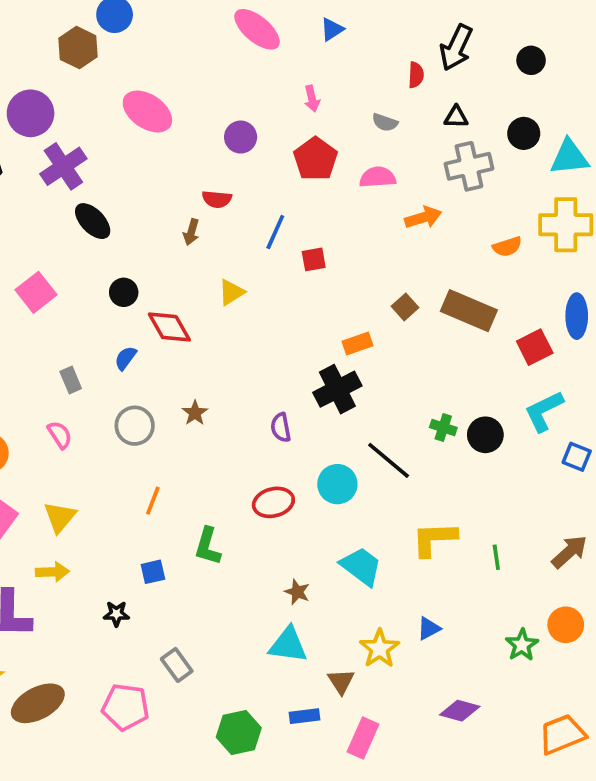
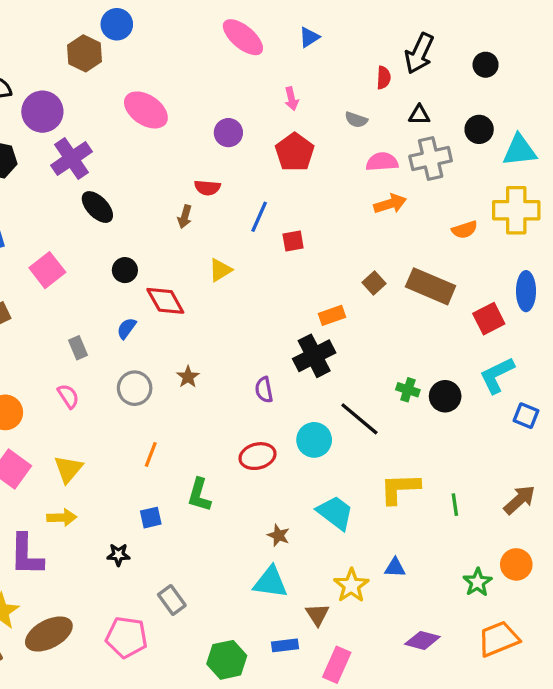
pink semicircle: (378, 177) -> (382, 162), moved
blue triangle: (429, 628) -> (395, 568), turned 30
orange trapezoid: (562, 734) -> (498, 639), moved

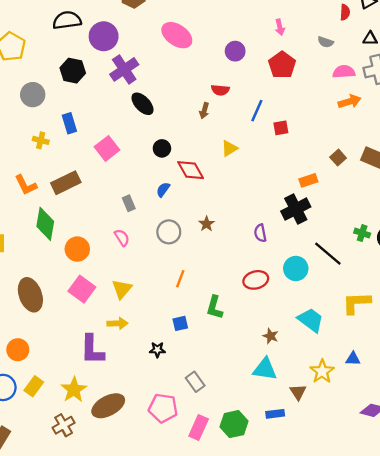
pink rectangle: (337, 665) -> (199, 427), moved

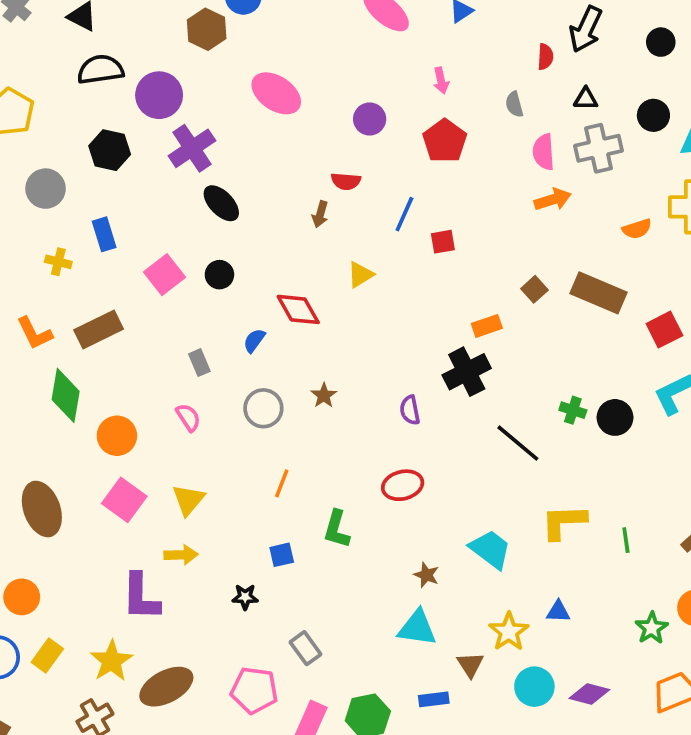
gray semicircle: (326, 42) -> (514, 104), turned 56
pink semicircle: (344, 72) -> (544, 152), turned -90
black circle: (162, 148) -> (219, 275), moved
cyan circle: (296, 268) -> (534, 687), moved

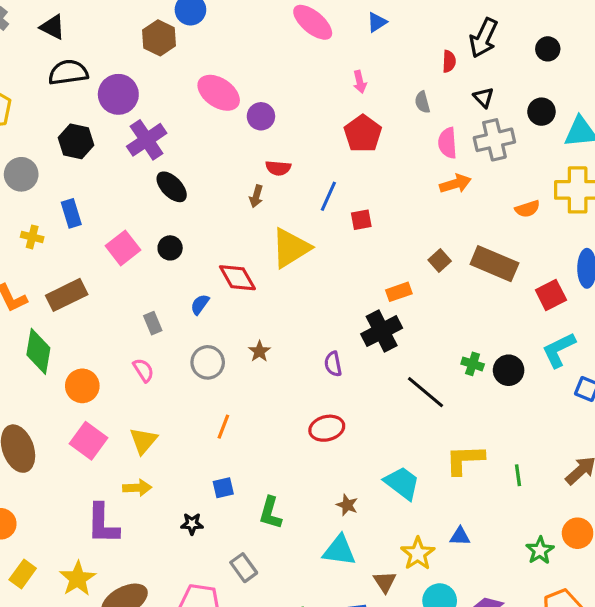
black triangle: (586, 99) -> (484, 97), turned 45
purple circle: (370, 119) -> (261, 116), moved
yellow triangle: (360, 275) -> (291, 248), size x1.8
green L-shape: (337, 529) -> (270, 513), moved

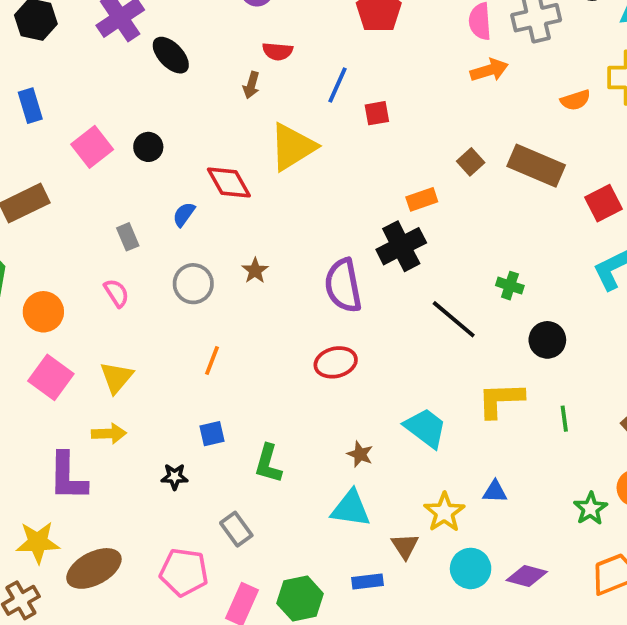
black ellipse: (172, 187) -> (171, 55), moved
purple semicircle: (333, 364) -> (343, 286), size x1.8
black circle: (509, 370) -> (547, 340), moved
yellow star: (78, 579) -> (38, 542), turned 30

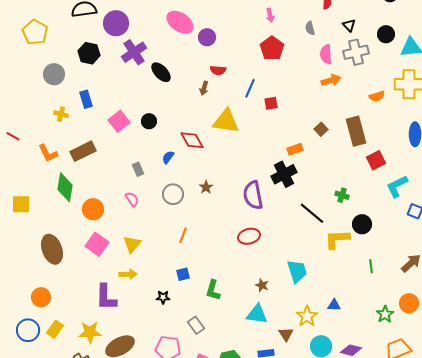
yellow triangle: (293, 147) -> (226, 121), turned 40
brown rectangle: (536, 166) -> (356, 131), turned 52
red square: (604, 203) -> (376, 160), moved
yellow L-shape: (501, 400) -> (337, 239), moved
cyan trapezoid: (426, 428) -> (297, 271), turned 35

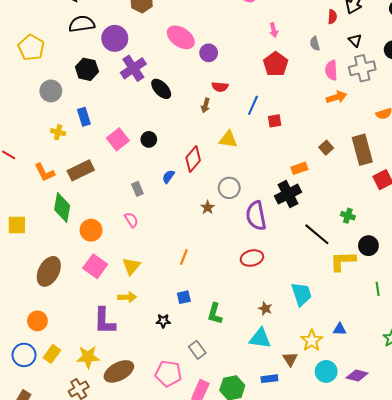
yellow triangle: (226, 121) -> (228, 139), size x0.7
red diamond: (192, 140) -> (193, 159), turned 70
gray circle: (173, 194) -> (229, 188), moved
brown ellipse: (52, 249) -> (49, 271), turned 48

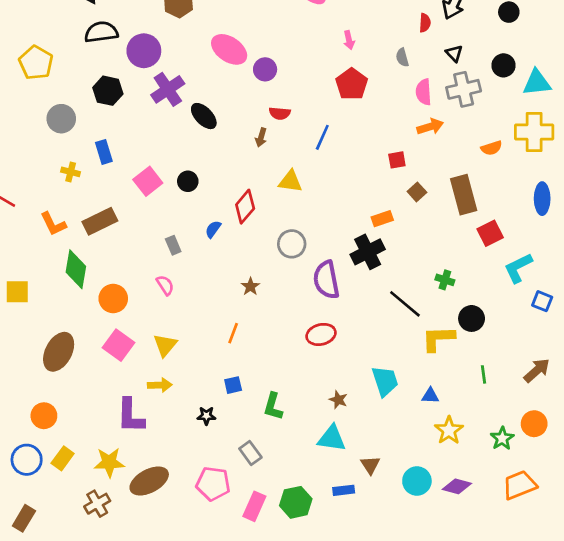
red square: (275, 121) -> (397, 160), moved
brown star: (208, 207) -> (250, 287), moved
blue triangle: (340, 329) -> (430, 396), moved
yellow star: (312, 341) -> (449, 430), moved

